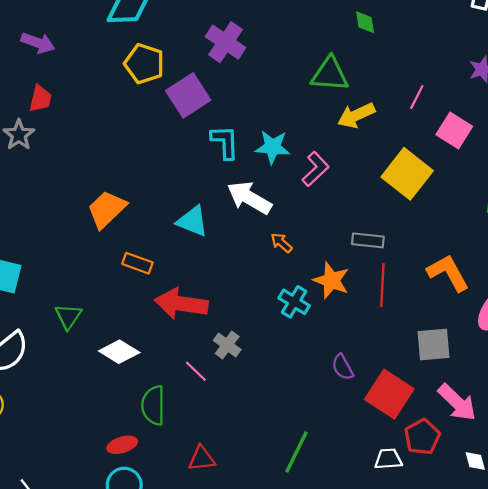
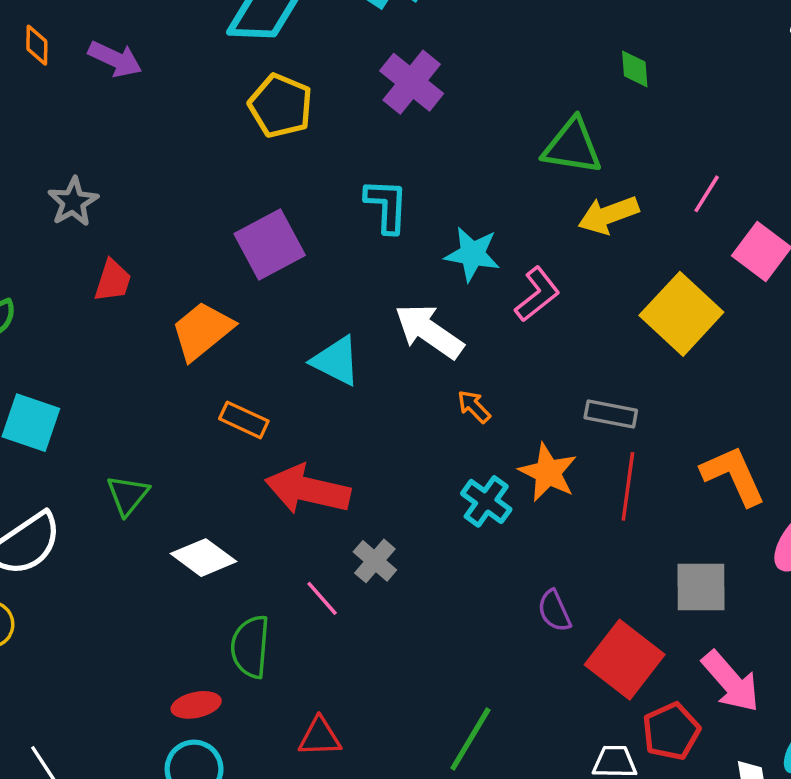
purple square: (188, 95) -> (270, 245), moved
red trapezoid: (40, 99) -> (113, 281), moved
cyan L-shape: (225, 142) -> (387, 206), moved

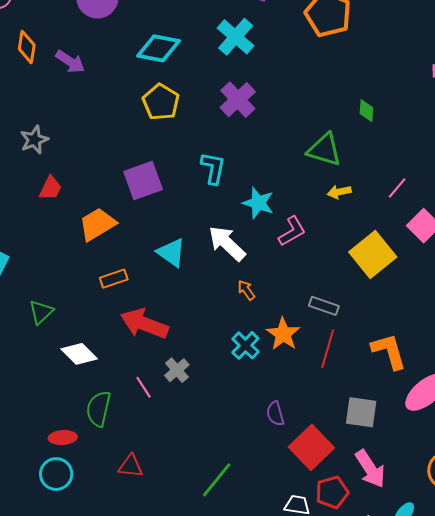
orange diamond: (37, 45) -> (27, 47), size x1.4
yellow arrow: (608, 215) -> (339, 192), size x0.7
orange rectangle: (244, 420) -> (114, 279), turned -52

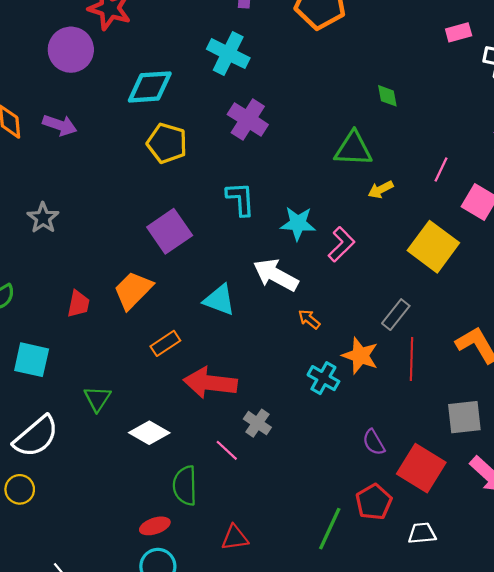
red trapezoid: (50, 188) -> (78, 304), moved
gray rectangle: (324, 306) -> (396, 315), turned -56
red pentagon: (332, 492) -> (374, 502), moved

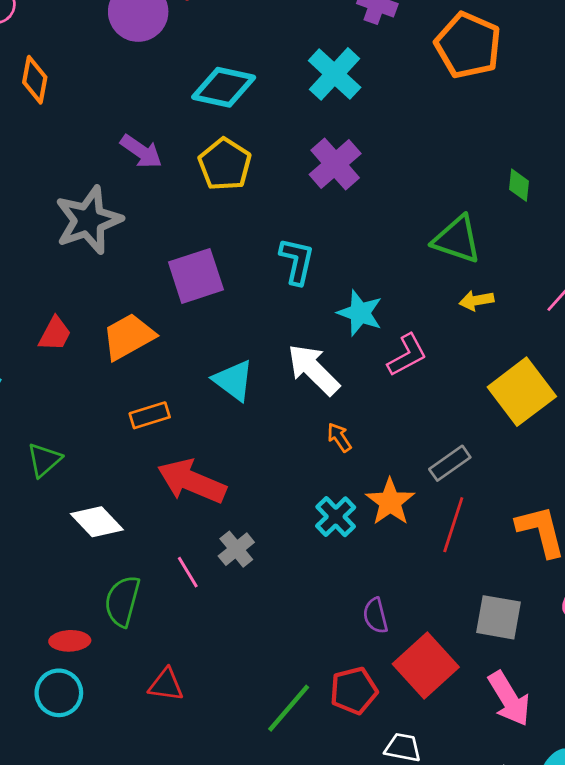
purple arrow: (60, 125) -> (141, 151), moved
gray star: (43, 218) -> (88, 220), moved, size x1.6

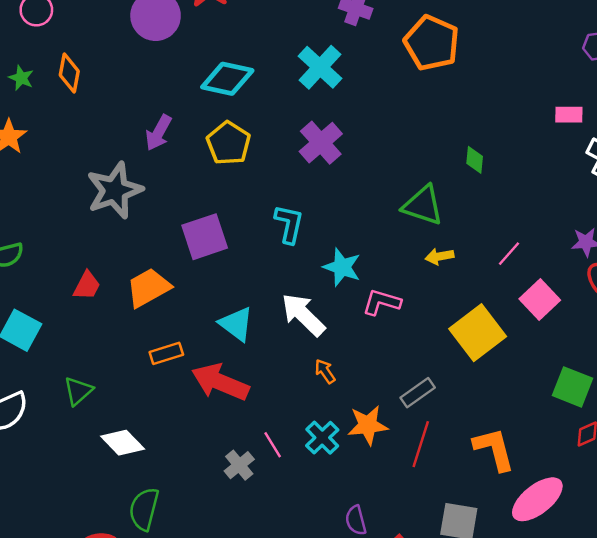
purple arrow: (141, 151) -> (159, 133), turned 84
pink L-shape: (407, 355) -> (382, 302), turned -135
red arrow: (192, 481) -> (220, 382), moved
orange star: (390, 502) -> (368, 425), turned 30
pink line: (188, 572) -> (273, 445), moved

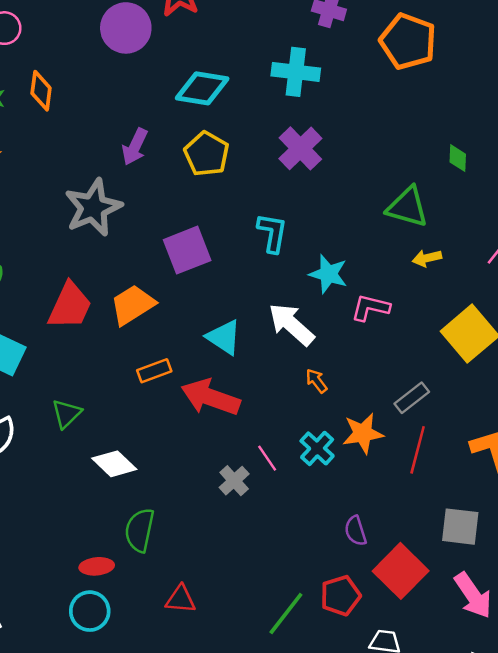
cyan cross: (320, 67) -> (296, 72), turned -33
red trapezoid: (87, 286) -> (70, 306), size x1.6

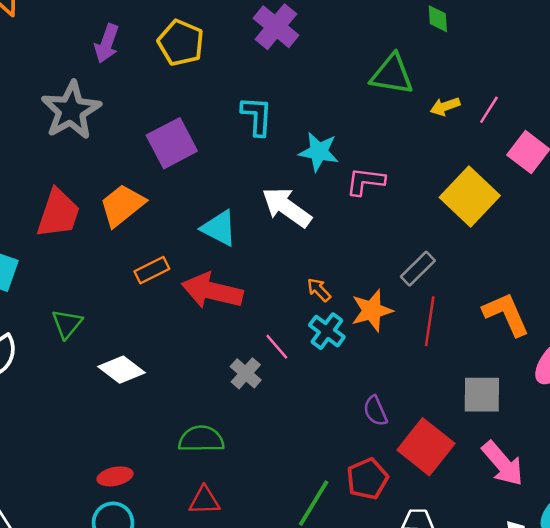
yellow arrow: (427, 258) -> (445, 106), moved
orange arrow: (316, 381) -> (319, 290), moved
green semicircle: (140, 530) -> (201, 439), moved, turned 84

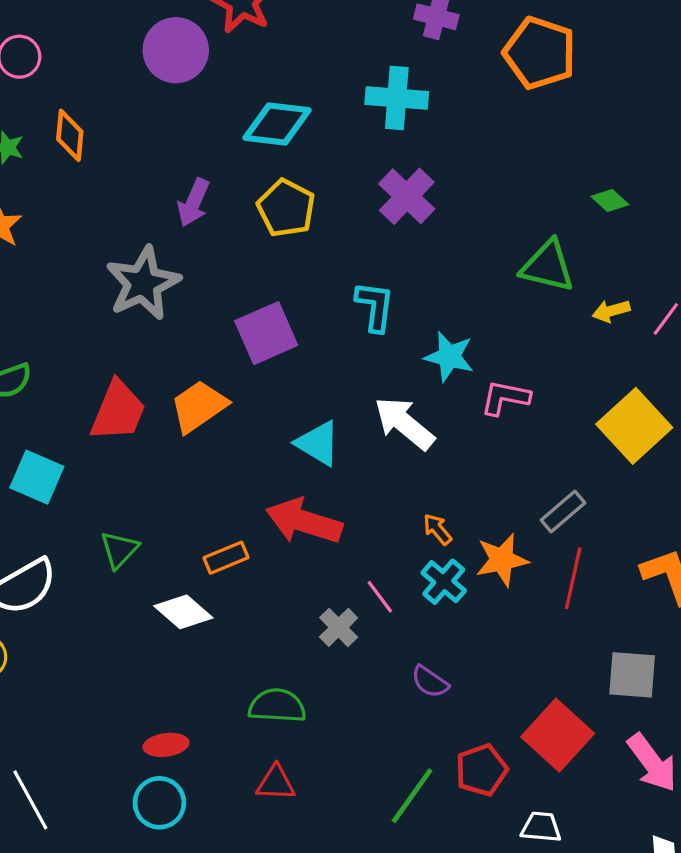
green diamond: (438, 19) -> (610, 201), turned -48
orange rectangle: (152, 270) -> (226, 558), moved
purple semicircle: (375, 411) -> (430, 682), moved, turned -36

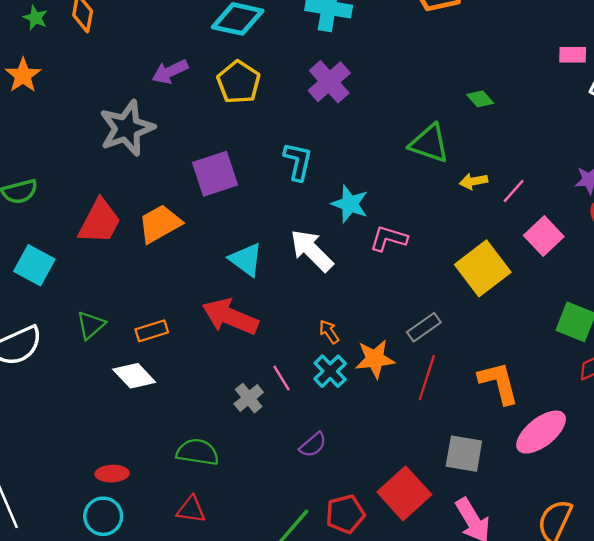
purple arrow: (194, 203) -> (170, 72), turned 36
orange rectangle: (226, 558) -> (152, 331), moved
purple semicircle: (430, 682) -> (313, 445), turned -80

